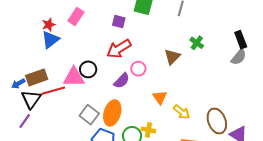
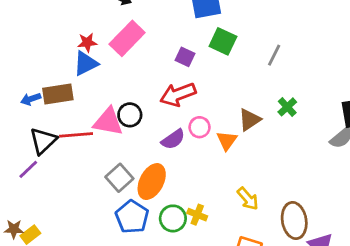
pink rectangle: (76, 16) -> (127, 38), size x1.4
brown rectangle: (37, 77) -> (58, 94), moved
blue arrow: (18, 84) -> (31, 99), moved
orange triangle: (160, 97) -> (227, 141), moved

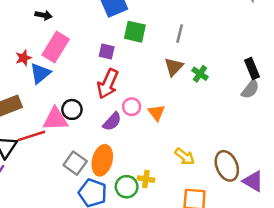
blue triangle: (86, 64) -> (40, 73), moved
red arrow: (178, 95) -> (108, 84), turned -32
brown triangle: (250, 120) -> (174, 67), moved

